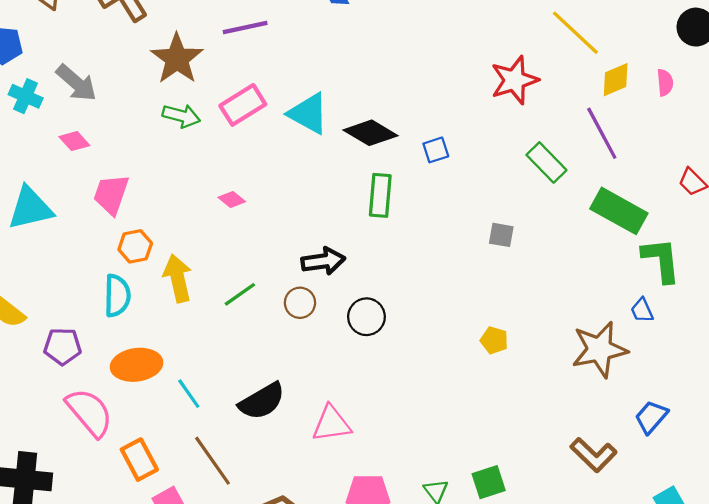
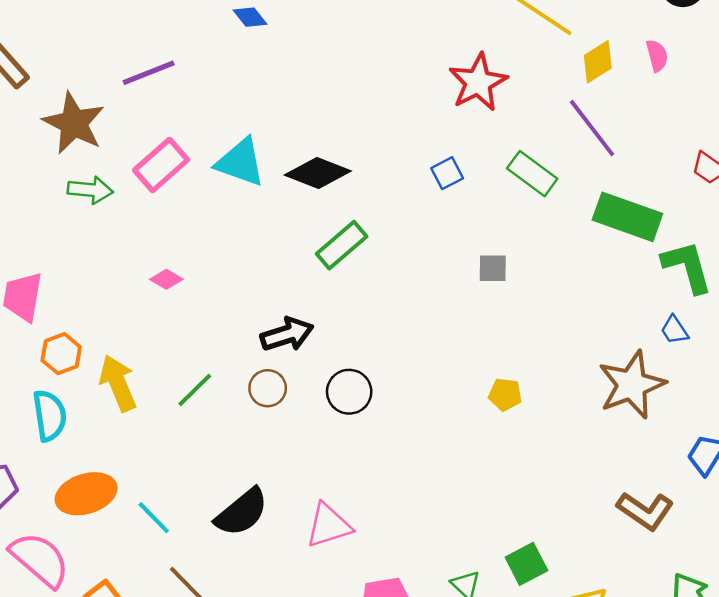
blue square: (436, 150) -> (447, 173), moved
green rectangle: (380, 195) -> (342, 245), turned 54

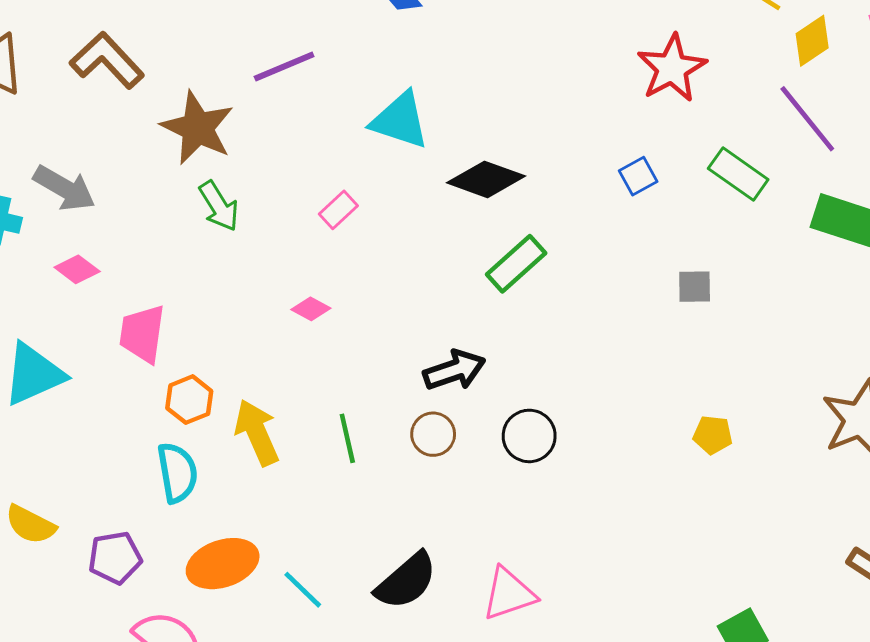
cyan triangle: (240, 162) -> (400, 120), moved
pink rectangle: (161, 165) -> (338, 210), moved, size x0.6
green arrow: (90, 190) -> (219, 206), turned 54
green line: (195, 390) -> (347, 438), turned -57

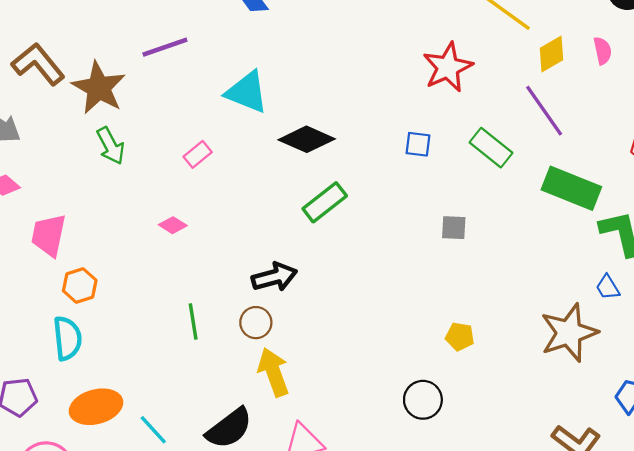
brown L-shape: (107, 60) -> (38, 64), moved
blue square: (638, 176) -> (418, 144), turned 32
yellow arrow: (257, 433) -> (273, 372), moved
black circle: (529, 436) -> (423, 400), moved

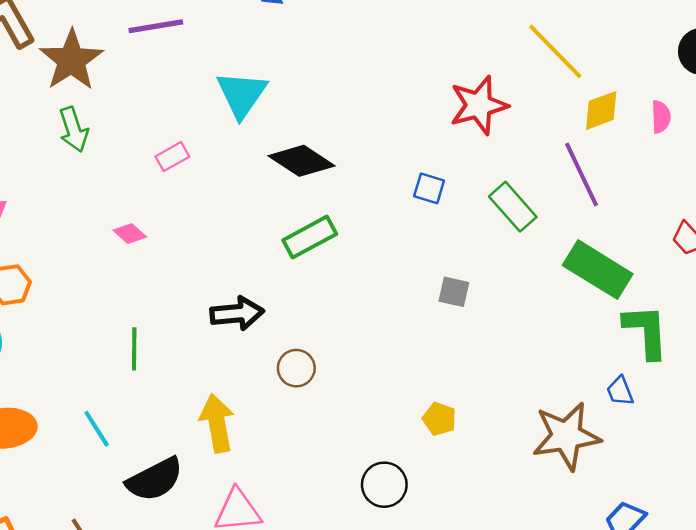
cyan triangle: (247, 92) -> (242, 94), turned 33
brown circle: (256, 323) -> (296, 368), moved
cyan line: (153, 430) -> (97, 429), moved

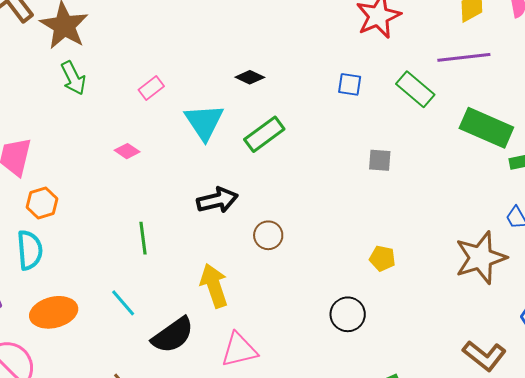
cyan triangle: (242, 94) -> (204, 122), moved
black diamond: (301, 161) -> (250, 77), size x0.6
purple line: (581, 174) -> (464, 57), turned -63

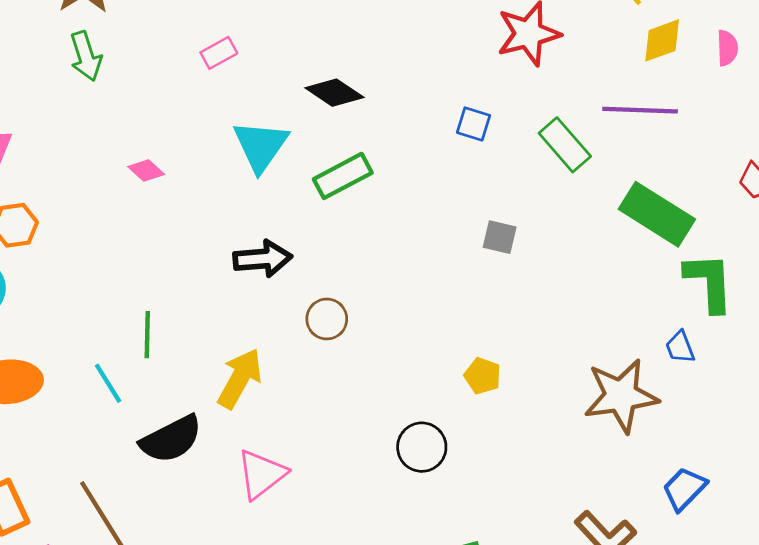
black diamond: (250, 77) -> (334, 93), size x1.4
pink rectangle: (151, 88) -> (219, 53), moved
green line: (143, 238) -> (147, 335), moved
yellow arrow: (214, 286) -> (240, 378), turned 39
pink triangle: (239, 350) -> (261, 474), turned -33

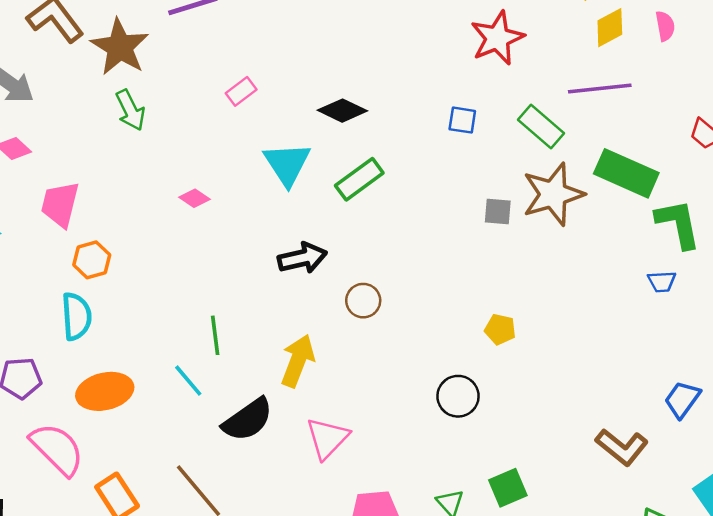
blue trapezoid: (680, 347) -> (662, 282), turned -64
brown star: (621, 396) -> (553, 194), moved

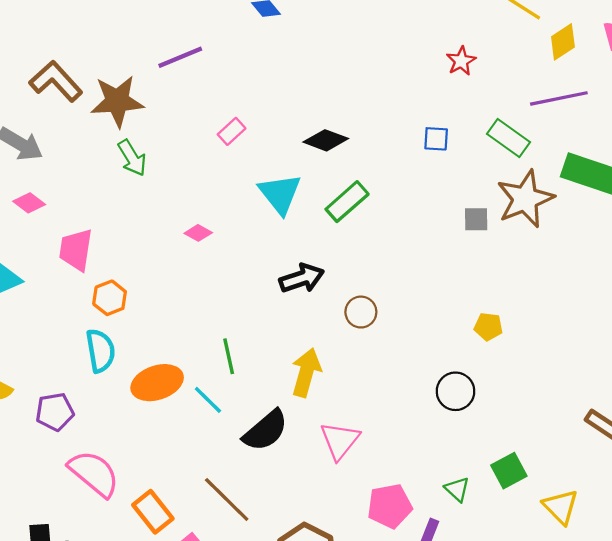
red star: (497, 38) -> (461, 61), size x0.6
brown star: (120, 47) -> (117, 101), turned -30
orange ellipse: (105, 391) -> (157, 383), moved

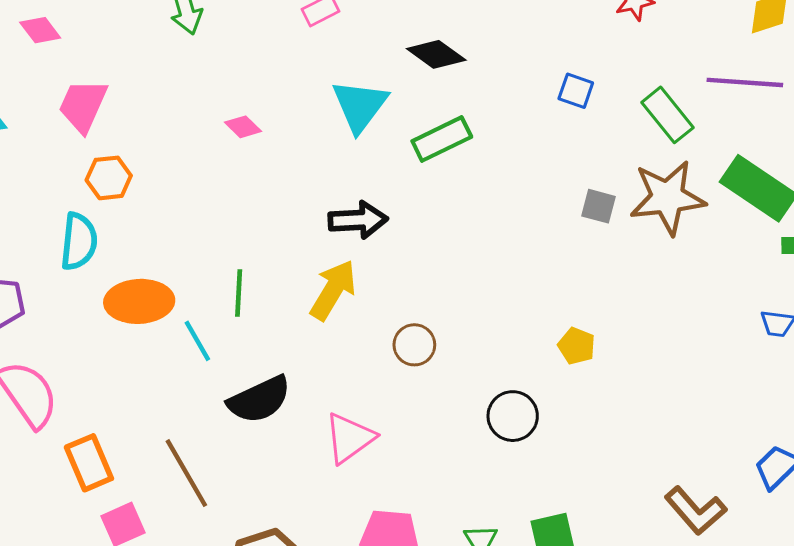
brown circle: (361, 312) -> (414, 345), moved
yellow arrow: (306, 372) -> (333, 290), moved

